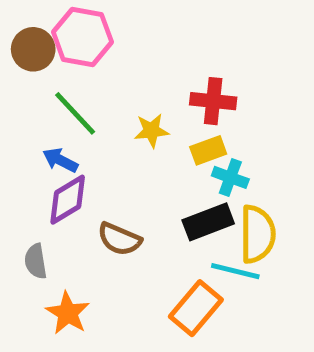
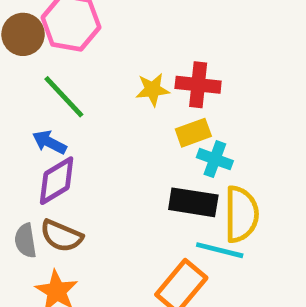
yellow star: (151, 131) -> (153, 90), moved
black rectangle: (208, 222) -> (193, 202), turned 30
brown semicircle: (119, 239) -> (61, 236), moved

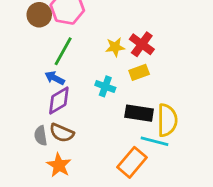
red cross: (198, 85) -> (142, 44), turned 30
green line: (64, 97) -> (63, 51), turned 72
cyan cross: (215, 159) -> (105, 86), moved

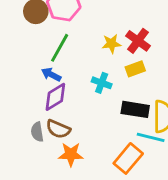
orange star: (59, 165) -> (71, 154), moved, turned -30

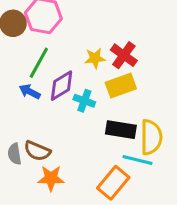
yellow rectangle: (135, 69) -> (121, 86), size x1.4
purple diamond: (55, 97) -> (62, 86), moved

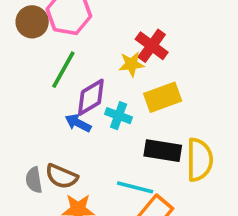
red cross: (124, 55) -> (152, 46), moved
blue arrow: (30, 92) -> (78, 123), moved
cyan line: (137, 160) -> (135, 187), moved

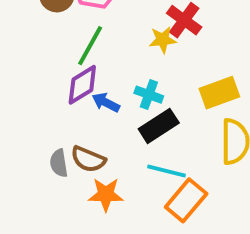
purple diamond: (91, 97) -> (82, 85), moved
yellow rectangle: (163, 97) -> (219, 93), moved
black rectangle: (163, 151) -> (159, 126), moved, turned -42

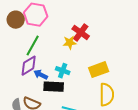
black rectangle: (159, 126) -> (54, 87), moved, turned 36

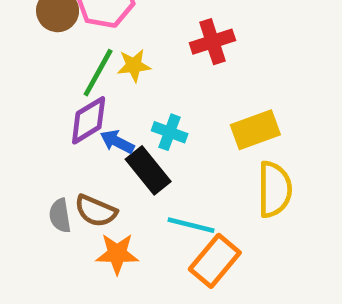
red cross: (81, 33) -> (212, 42), turned 36
yellow star: (70, 43) -> (134, 65), moved
black rectangle: (54, 87) -> (148, 170), turned 48

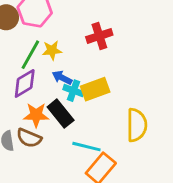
yellow rectangle: (255, 130) -> (95, 89), moved
blue arrow: (117, 142) -> (62, 78), moved
orange star: (117, 254) -> (36, 115), moved

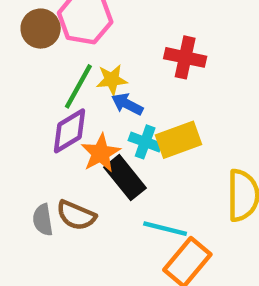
red cross: (99, 36) -> (185, 57), turned 30
blue arrow: (62, 78) -> (127, 104), moved
orange star: (36, 115) -> (101, 153), moved, turned -30

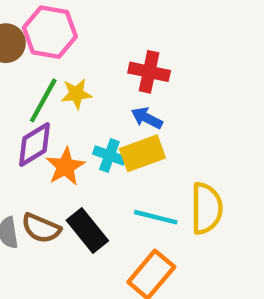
blue arrow: (127, 104) -> (147, 118), moved
black rectangle: (125, 178) -> (87, 230), moved
cyan line: (165, 229) -> (156, 217), moved

